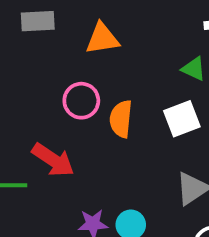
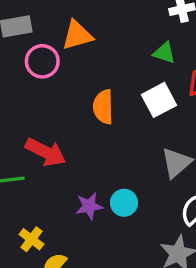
pink circle: (81, 101) -> (42, 61), moved

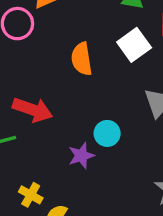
cyan circle: (124, 203) -> (107, 133), moved

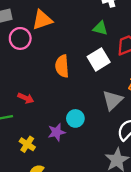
red arrow: (33, 110) -> (26, 98), size x0.6
yellow cross: (31, 195) -> (27, 144), moved

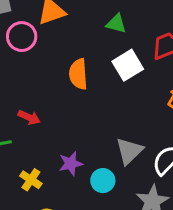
green triangle: (100, 28) -> (116, 24), moved
gray triangle: (112, 100) -> (129, 151), moved
cyan circle: (75, 118) -> (103, 181), moved

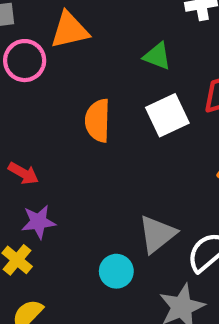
purple star: (71, 164) -> (38, 222), moved

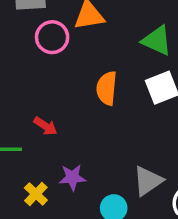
green triangle: (157, 56) -> (157, 40), size x1.4
purple star: (38, 222) -> (72, 177), moved

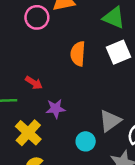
purple star: (72, 177) -> (56, 109), moved
yellow cross: (36, 194) -> (28, 133), size x1.5

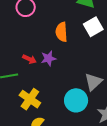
purple star: (56, 109) -> (48, 58), moved
cyan circle: (86, 141) -> (76, 100), size x1.5

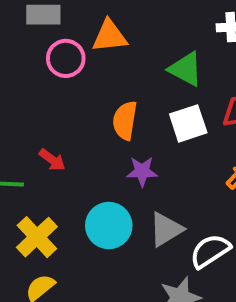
purple star: (48, 58) -> (142, 171), moved
cyan circle: (76, 100) -> (109, 226), moved

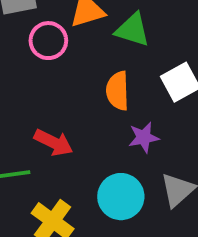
green triangle: (186, 69) -> (133, 30), moved
red arrow: (52, 160) -> (54, 142), size x1.4

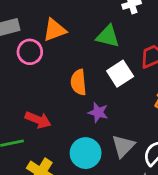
green triangle: (133, 30) -> (108, 36), moved
purple star: (144, 137) -> (98, 112), turned 30

